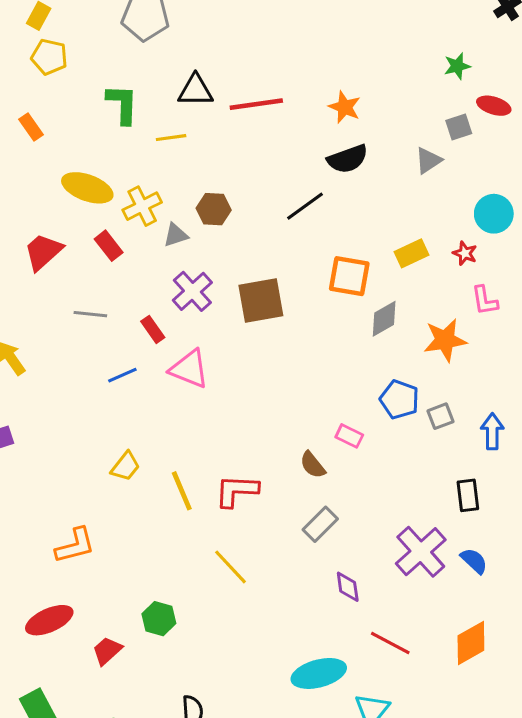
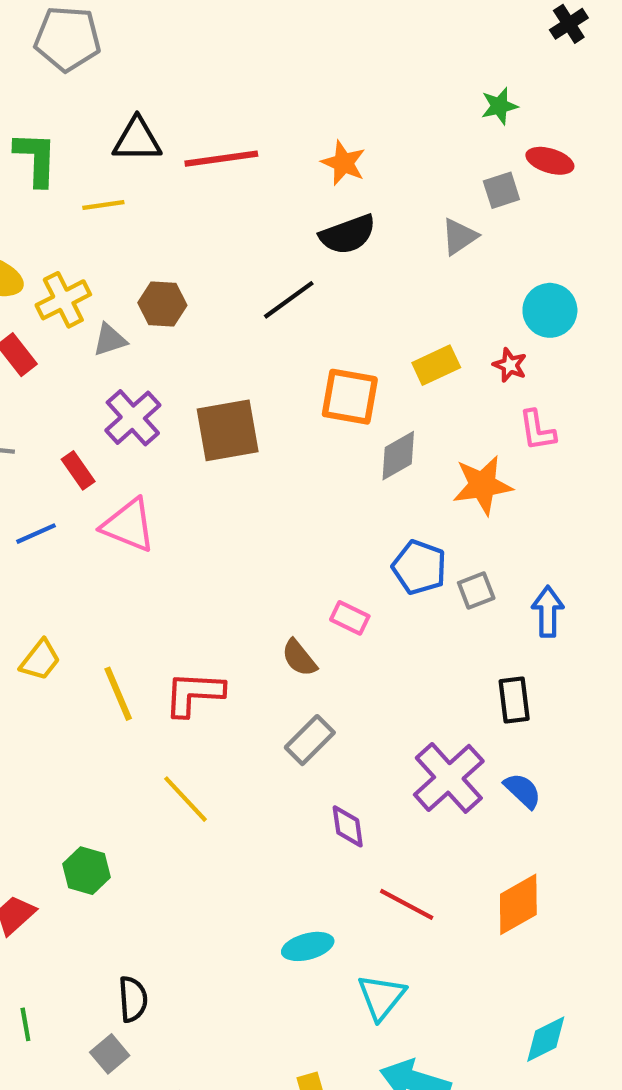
cyan ellipse: (319, 673) -> (308, 946), size x0.7

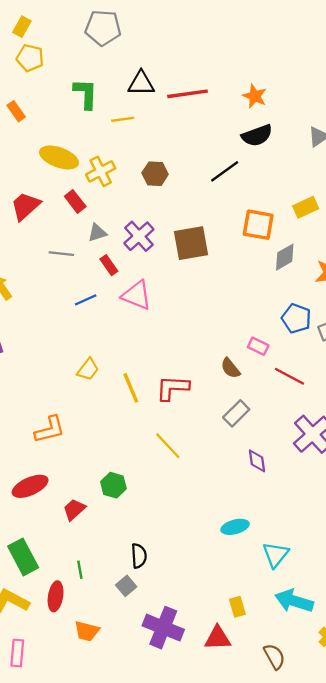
gray triangle: (110, 340) -> (97, 233), moved
red line: (407, 904) -> (289, 376), moved

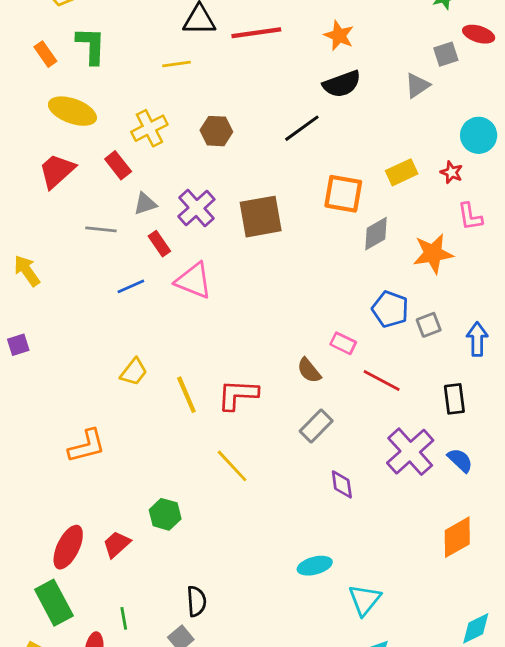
green L-shape: (86, 94) -> (91, 46), moved
yellow ellipse: (59, 157) -> (72, 111), moved
red ellipse: (30, 486) -> (68, 547), moved, turned -40

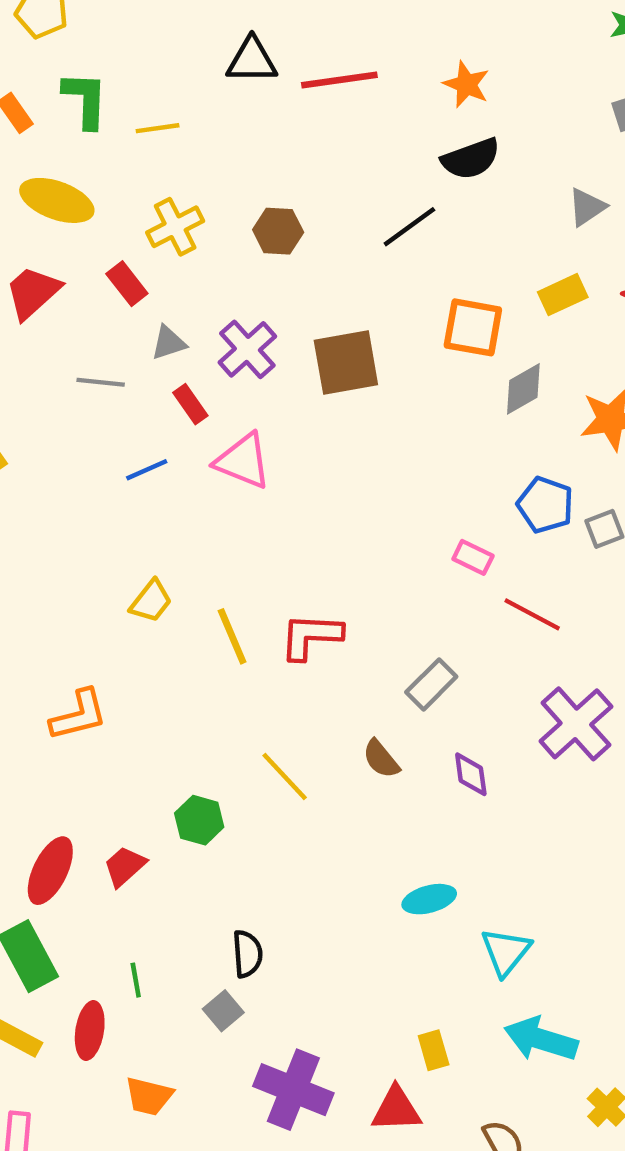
yellow line: (176, 64) -> (158, 128), moved
gray triangle: (417, 85) -> (587, 207), moved
brown semicircle: (309, 370) -> (381, 759), moved
yellow line: (232, 466) -> (285, 776), moved

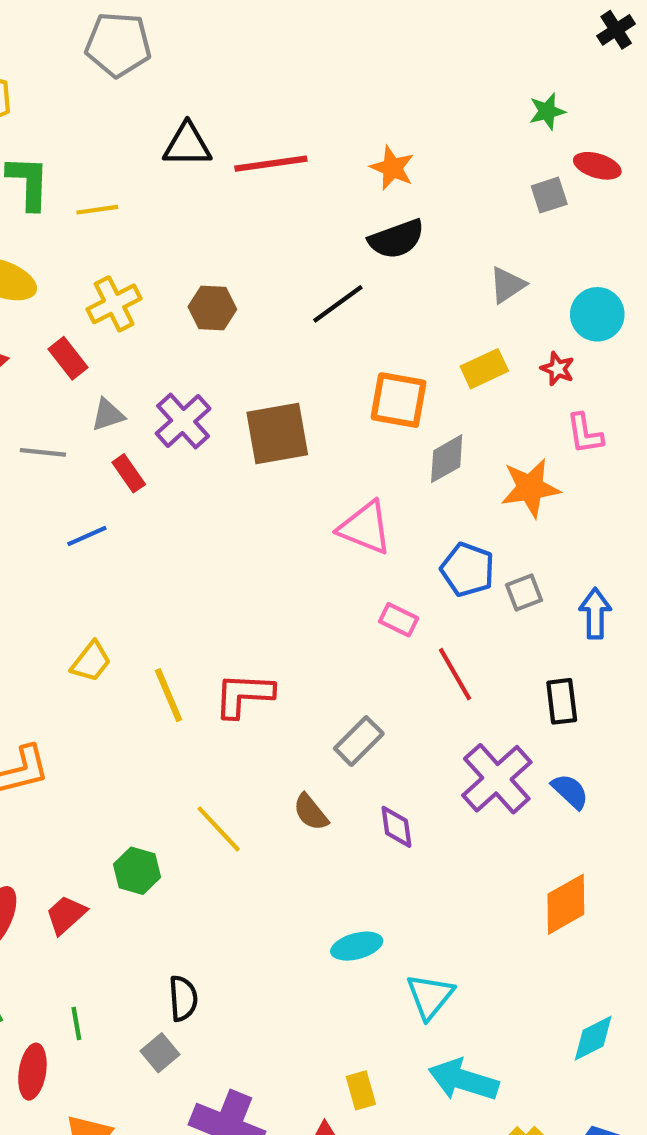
pink triangle: (243, 461) -> (365, 528), moved
red line: (532, 614) -> (455, 674), turned 32

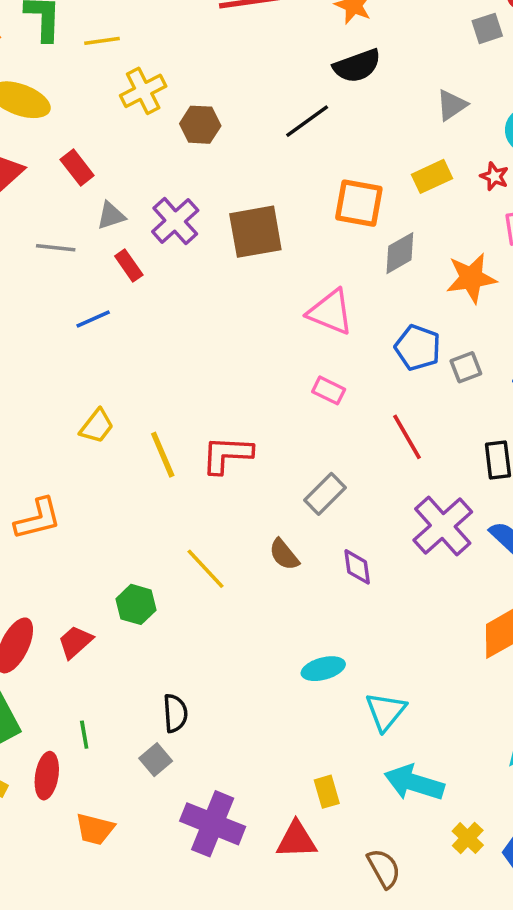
yellow cross: (114, 304) -> (143, 91), moved
pink rectangle: (399, 620) -> (329, 390), moved

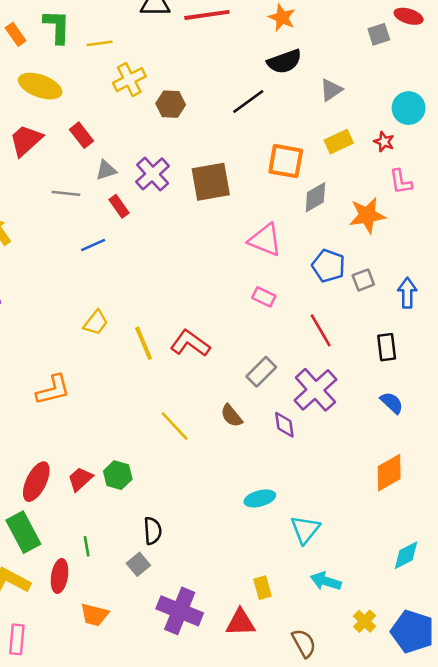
gray triangle: (452, 105) -> (331, 90), moved
red L-shape: (227, 455) -> (190, 343), turned 33
purple cross: (443, 526) -> (315, 390), moved
green hexagon: (136, 604) -> (118, 475), moved
cyan arrow: (414, 783) -> (326, 581), size x0.7

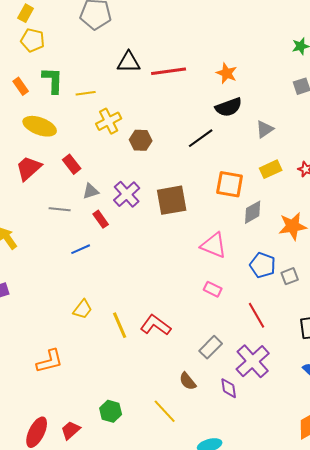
yellow line: (175, 426) -> (165, 411), moved
green hexagon: (118, 475) -> (111, 411), moved

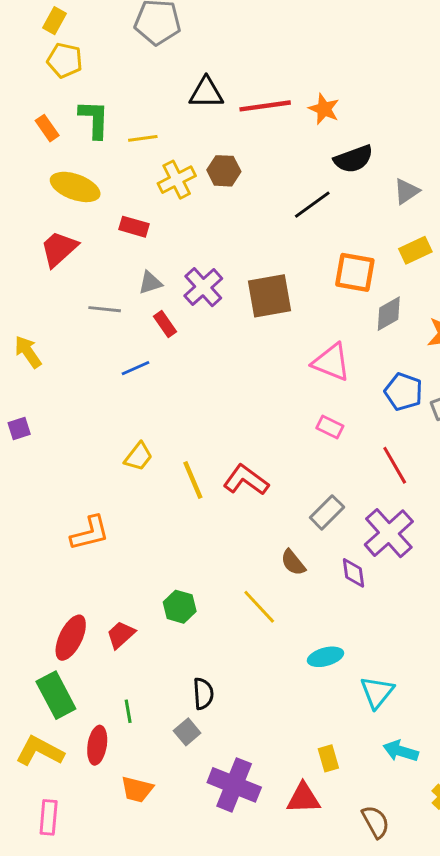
orange star: (227, 73) -> (324, 109), moved
brown hexagon: (141, 140) -> (224, 171), moved
red rectangle: (72, 164) -> (134, 227), moved, turned -36

